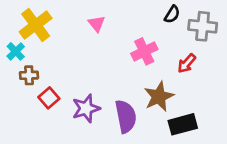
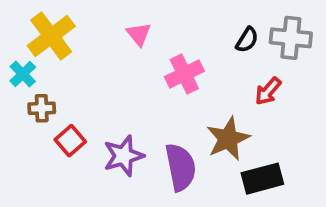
black semicircle: (172, 14) -> (247, 40), moved
pink cross: (144, 51) -> (184, 74), moved

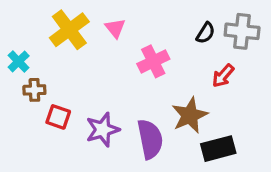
yellow cross: (51, 36) -> (69, 30), moved
red square: (70, 141) -> (58, 117), turned -30

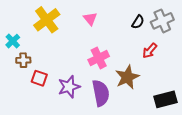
pink triangle: (115, 28) -> (90, 19), moved
gray cross: (242, 31) -> (162, 21), turned -30
pink cross: (153, 61) -> (99, 58), moved
black rectangle: (218, 149) -> (165, 99), moved

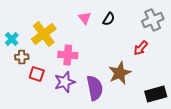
yellow cross: (47, 20) -> (44, 34), moved
black semicircle: (138, 22) -> (109, 19), moved
pink cross: (99, 58) -> (68, 55), moved, turned 30

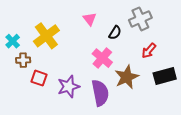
black semicircle: (109, 19) -> (115, 33), moved
gray cross: (153, 20) -> (140, 19), moved
pink cross: (68, 55) -> (102, 58), moved, turned 36
black rectangle: (156, 94) -> (165, 76), moved

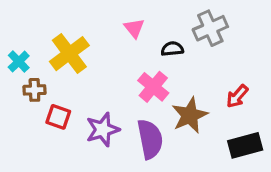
black semicircle: (115, 33) -> (172, 49), turned -128
red arrow: (149, 51) -> (237, 96), moved
black rectangle: (165, 76) -> (245, 145), moved

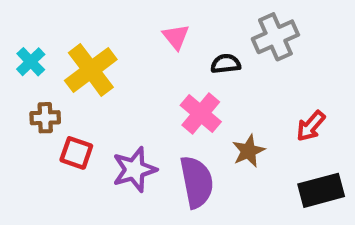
cyan cross: (19, 61) -> (31, 62), moved
brown star: (190, 115) -> (248, 151), size x0.7

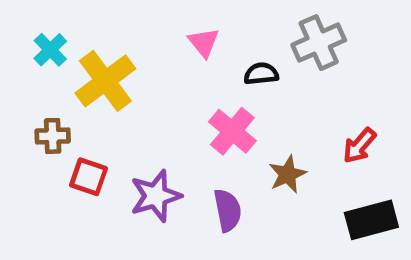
cyan cross: (31, 62) -> (50, 50), moved
purple semicircle: (197, 182) -> (228, 210), size x0.7

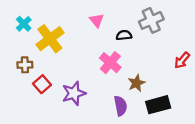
red arrow: (359, 146) -> (182, 60), moved
red square: (89, 177) -> (42, 84), turned 30
purple semicircle: (228, 210) -> (121, 106), moved
black rectangle: (371, 220) -> (158, 105), moved

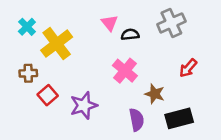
black semicircle: (124, 35) -> (130, 35), moved
red arrow: (182, 60) -> (188, 68), moved
brown star: (136, 83) -> (155, 94), turned -30

